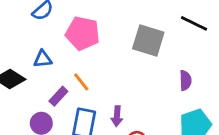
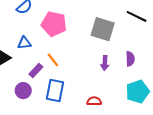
purple arrow: (117, 116) -> (105, 63), moved

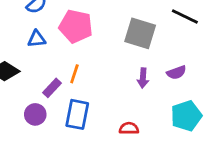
blue triangle: (24, 43) -> (37, 39), moved
purple semicircle: (130, 59) -> (176, 72), turned 72
orange line: (53, 60) -> (74, 74), turned 56

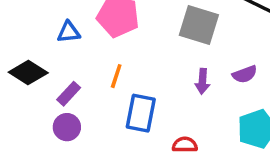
purple rectangle: (52, 88) -> (69, 94), moved
blue rectangle: (77, 114) -> (141, 113), moved

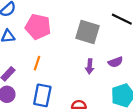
blue rectangle: (141, 113) -> (42, 95), moved

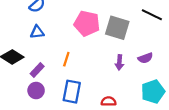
pink pentagon: (38, 27) -> (87, 23), moved

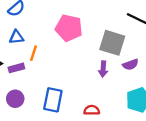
gray square: (117, 28) -> (112, 43), moved
orange line: (66, 59) -> (33, 53), moved
purple rectangle: (37, 70) -> (16, 68), moved, turned 32

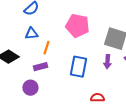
purple rectangle: (16, 68) -> (40, 67), moved
blue rectangle: (53, 100) -> (78, 67), moved

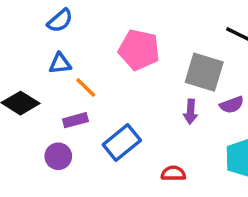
orange line: (46, 48) -> (86, 88), turned -64
blue rectangle: (78, 67) -> (122, 143), moved, turned 40

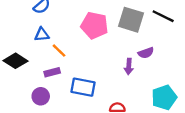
gray square: (204, 72) -> (131, 20), moved
purple semicircle: (232, 105) -> (146, 53), moved
blue rectangle: (122, 143) -> (83, 87), turned 50

